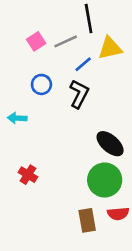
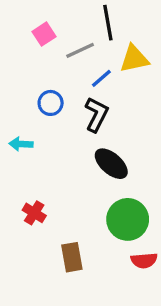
pink square: (36, 41) -> (44, 34), moved
black ellipse: (110, 144) -> (111, 164), moved
brown rectangle: (87, 220) -> (72, 257), moved

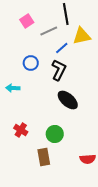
green circle: (128, 219) -> (55, 134), moved, size x0.7

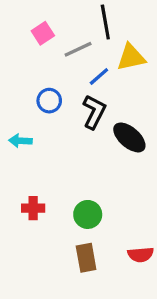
black ellipse: (68, 100) -> (129, 137), moved
red cross: (21, 130) -> (33, 208), turned -32
brown rectangle: (44, 157) -> (86, 258), moved

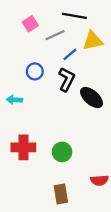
black line: (105, 22) -> (74, 16), turned -70
red cross: (33, 208) -> (23, 147), size x1.5
brown rectangle: (86, 258) -> (61, 194), moved

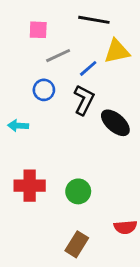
pink square: (30, 24) -> (38, 30), turned 35
gray line: (55, 35) -> (58, 56), moved
brown rectangle: (61, 194) -> (77, 244), turned 42

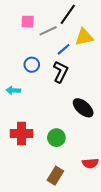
black line: (94, 20) -> (68, 14), turned -65
gray line: (58, 56) -> (48, 31), moved
black ellipse: (115, 123) -> (83, 108), moved

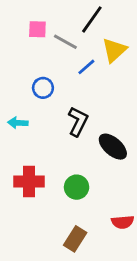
gray line: (48, 31) -> (65, 42), turned 54
yellow triangle: (84, 37) -> (114, 50), turned -30
black L-shape: (61, 72) -> (78, 121), moved

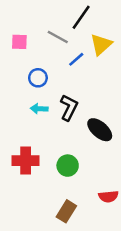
pink square: (37, 29) -> (19, 42), moved
cyan arrow: (18, 123) -> (39, 109), moved

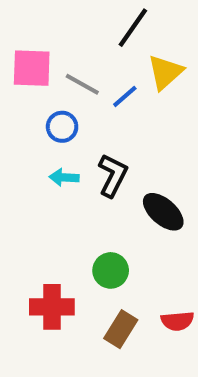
gray line: (58, 37) -> (82, 84), moved
pink square: (19, 42) -> (32, 68), size x1.5
red cross: (26, 161) -> (52, 307), moved
brown rectangle: (66, 211) -> (121, 329), moved

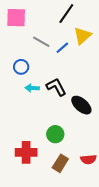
pink square: (32, 68) -> (16, 18), moved
blue circle: (62, 127) -> (21, 67), moved
black L-shape: (113, 175) -> (56, 87), turned -55

